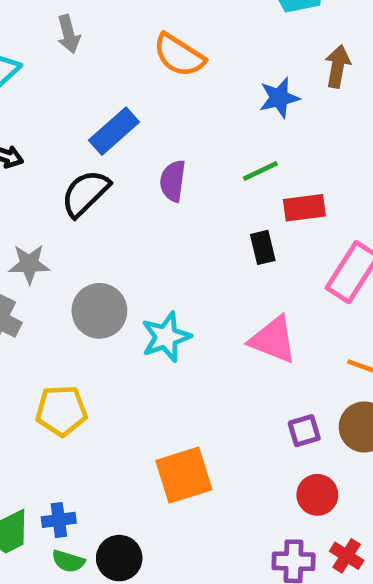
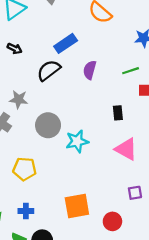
black rectangle: (263, 247) -> (118, 113), moved
red circle: (317, 495) -> (112, 221), moved
blue cross: (59, 520) -> (26, 211), moved

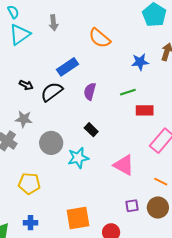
black arrow: (15, 49) -> (26, 85), moved
black rectangle: (118, 113) -> (91, 130), moved, turned -40

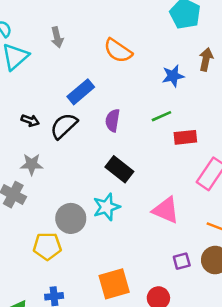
black rectangle: (91, 130) -> (119, 169), size x1.5
gray circle: (51, 143) -> (71, 218), moved

